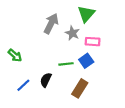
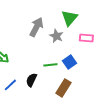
pink rectangle: (93, 42) -> (86, 38), moved

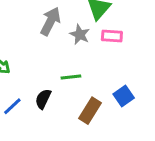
pink rectangle: (86, 38) -> (112, 36), moved
blue square: (69, 62) -> (124, 96), moved

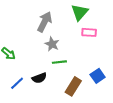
gray star: (80, 35) -> (52, 44), moved
black semicircle: (43, 99) -> (39, 78), turned -136

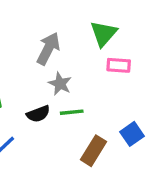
black semicircle: (39, 78) -> (38, 114), moved

